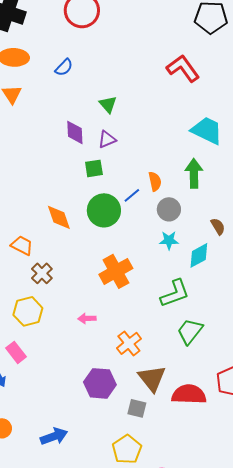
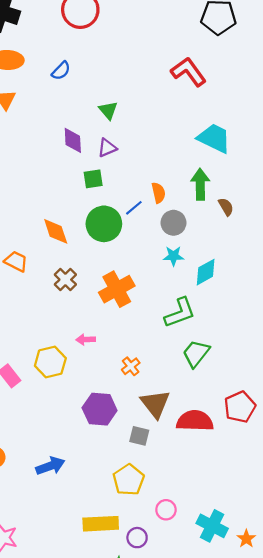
brown semicircle: (218, 226) -> (226, 207), moved
brown cross: (42, 273) -> (65, 280), moved
yellow hexagon: (28, 311) -> (50, 362), moved
orange cross: (129, 343) -> (131, 366), size x0.7

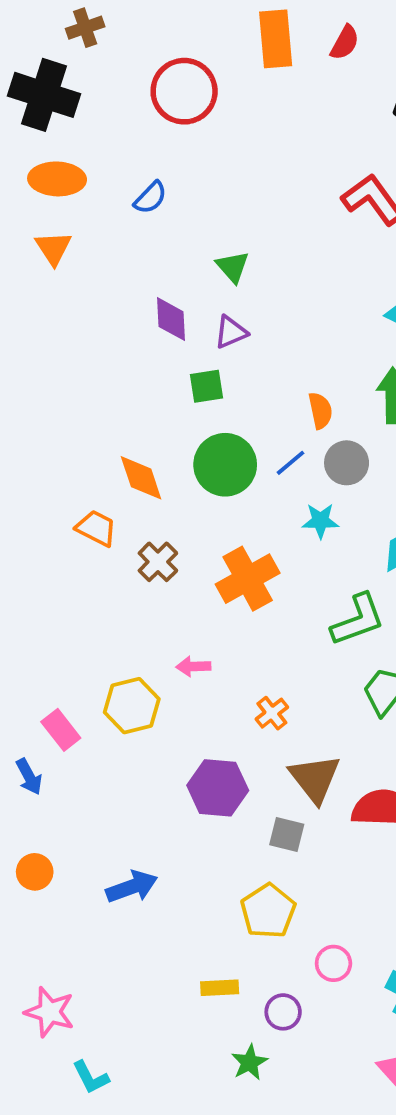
blue line: (134, 208) -> (291, 463), moved
cyan star: (173, 256) -> (320, 521), moved
orange trapezoid: (16, 261) -> (96, 528), moved
yellow rectangle: (101, 524) -> (220, 988), size x0.6

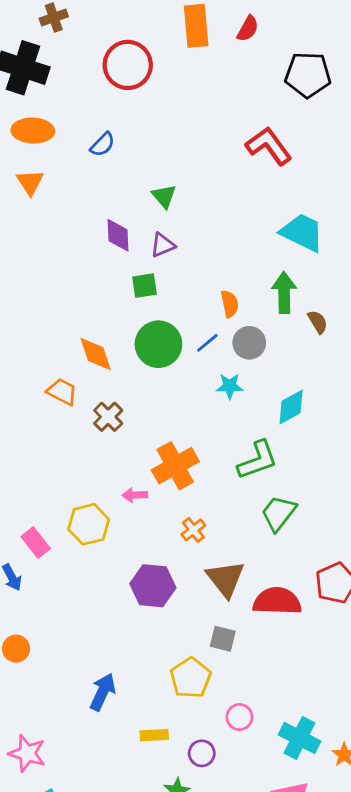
orange cross: (248, 579) -> (175, 466), moved
gray square: (287, 835) -> (223, 639), moved
blue arrow: (132, 887) -> (103, 692), moved, turned -45

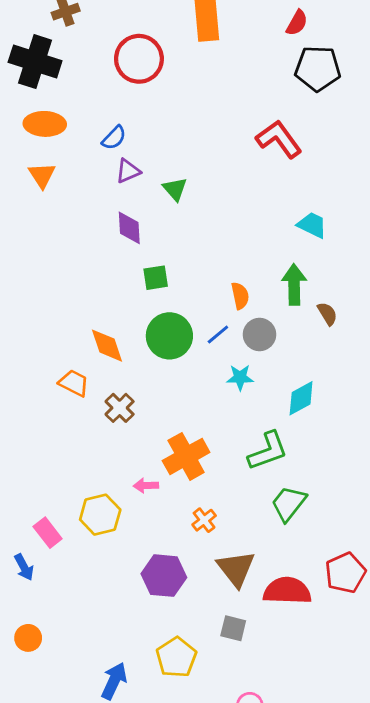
red semicircle: (248, 29) -> (297, 23), moved
cyan trapezoid: (302, 232) -> (312, 225), size x0.7
purple triangle: (163, 245) -> (128, 171), moved
yellow pentagon: (191, 678) -> (176, 657), moved

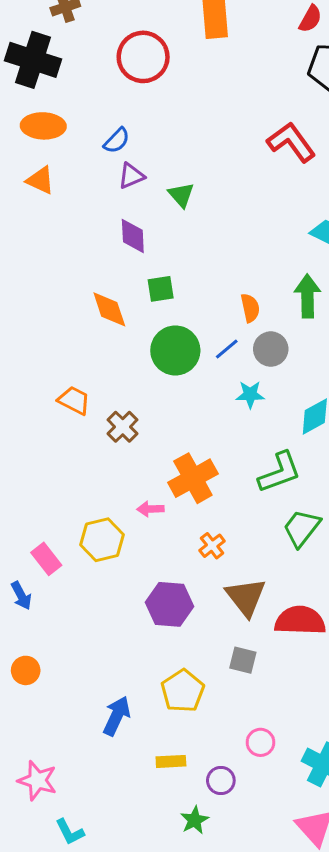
orange triangle: (42, 175) -> (40, 180), turned -32
orange diamond: (107, 346) -> (109, 309), moved

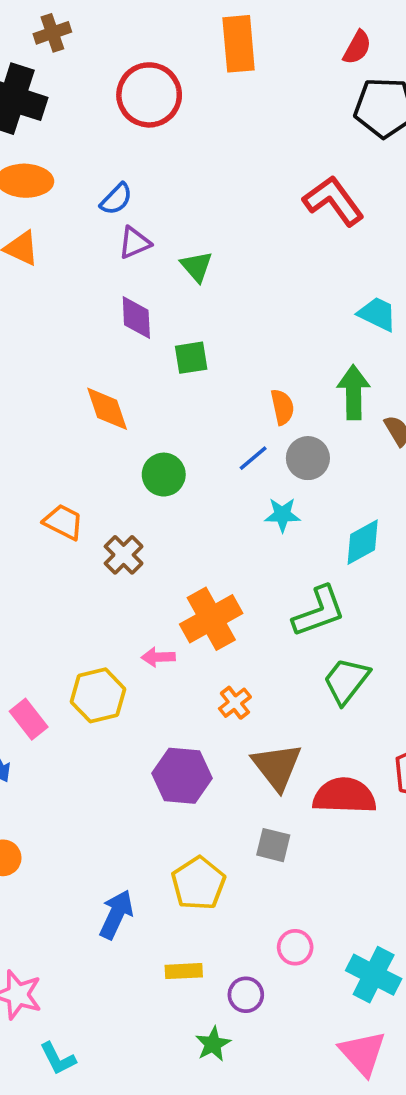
green square: (161, 289) -> (191, 358), moved
green circle: (175, 350) -> (164, 475), moved, size x0.7

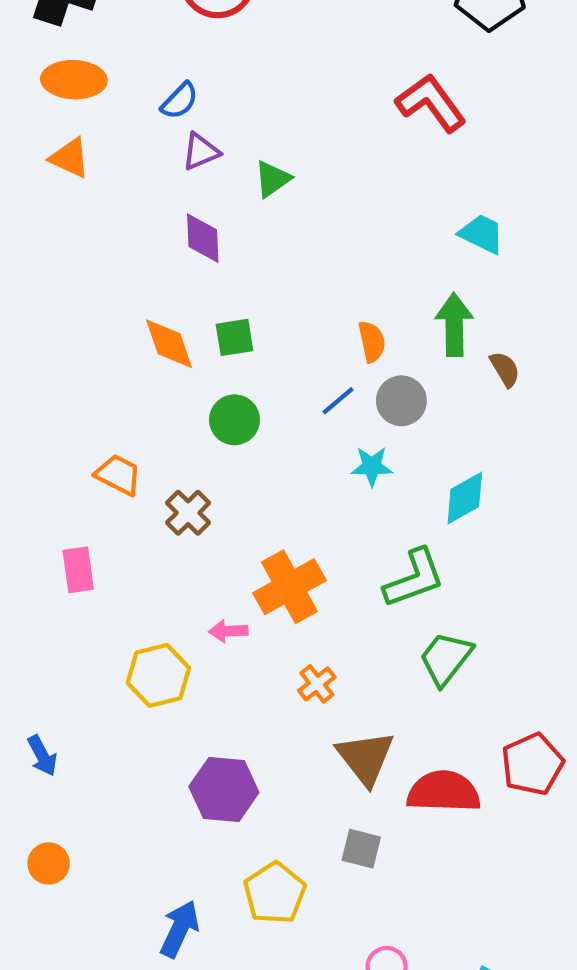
green triangle: (197, 266) -> (273, 179), turned 36
green square: (191, 358) -> (235, 337), moved
pink rectangle: (29, 719) -> (78, 570), moved, turned 30
purple hexagon: (182, 776) -> (224, 790), moved

